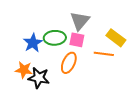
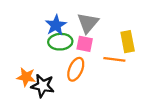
yellow rectangle: (116, 38) -> (128, 42), turned 42
blue star: (33, 43) -> (56, 25), moved

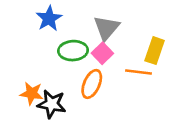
blue star: (56, 25) -> (49, 18), moved
yellow rectangle: (128, 42) -> (155, 51), turned 30
pink square: (85, 44) -> (102, 53), turned 35

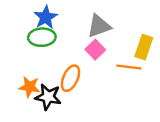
gray triangle: (106, 28) -> (99, 26), turned 30
green ellipse: (73, 51) -> (42, 37), moved
orange ellipse: (92, 84) -> (70, 78), moved

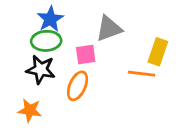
pink square: (95, 50) -> (86, 55), moved, turned 36
orange star: (29, 87) -> (30, 110), moved
black star: (48, 97) -> (41, 69), moved

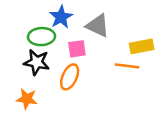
blue star: (50, 19) -> (61, 17), moved
gray triangle: (109, 29) -> (98, 26), turned 45
yellow rectangle: (158, 52) -> (142, 46), turned 60

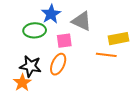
black star: (37, 62) -> (30, 66), moved
orange star: (27, 99) -> (22, 83), turned 30

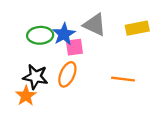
blue star: (51, 14) -> (64, 34), moved
yellow rectangle: (119, 39) -> (137, 28), moved
orange line: (106, 55) -> (123, 79), moved

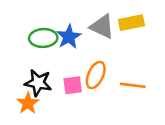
yellow rectangle: (137, 28) -> (131, 23), moved
pink square: (74, 47) -> (73, 85), moved
orange ellipse: (67, 74) -> (96, 75), moved

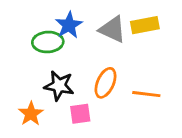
blue star: (69, 37) -> (69, 25), moved
black star: (38, 83) -> (59, 86), moved
pink square: (73, 85) -> (80, 114), moved

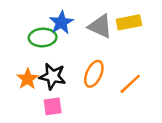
orange line: (146, 94) -> (130, 84), turned -50
orange star: (31, 114) -> (28, 79), moved
pink square: (80, 114) -> (53, 106), moved

